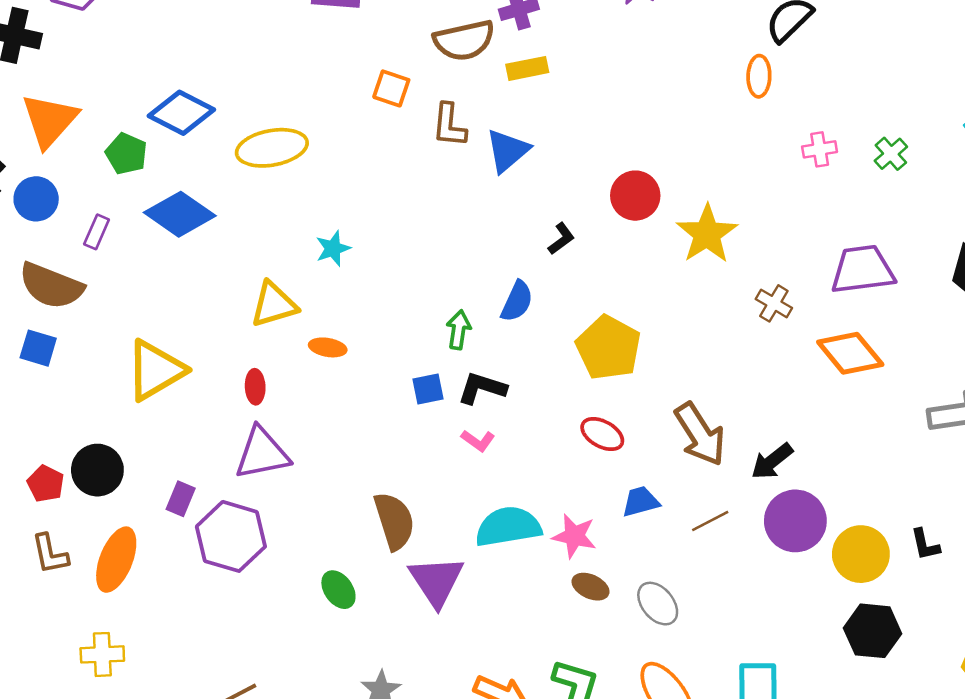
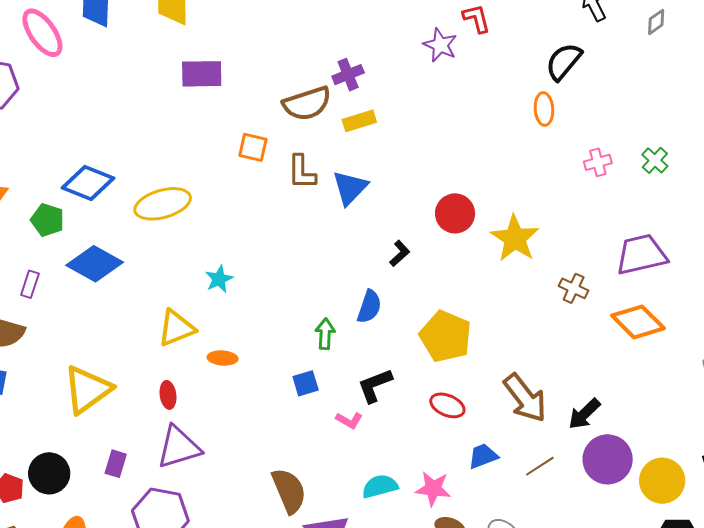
black L-shape: (482, 388) -> (375, 385), moved, turned -33
purple rectangle: (181, 499) -> (116, 464), moved
cyan semicircle: (508, 527) -> (380, 486), size x0.7

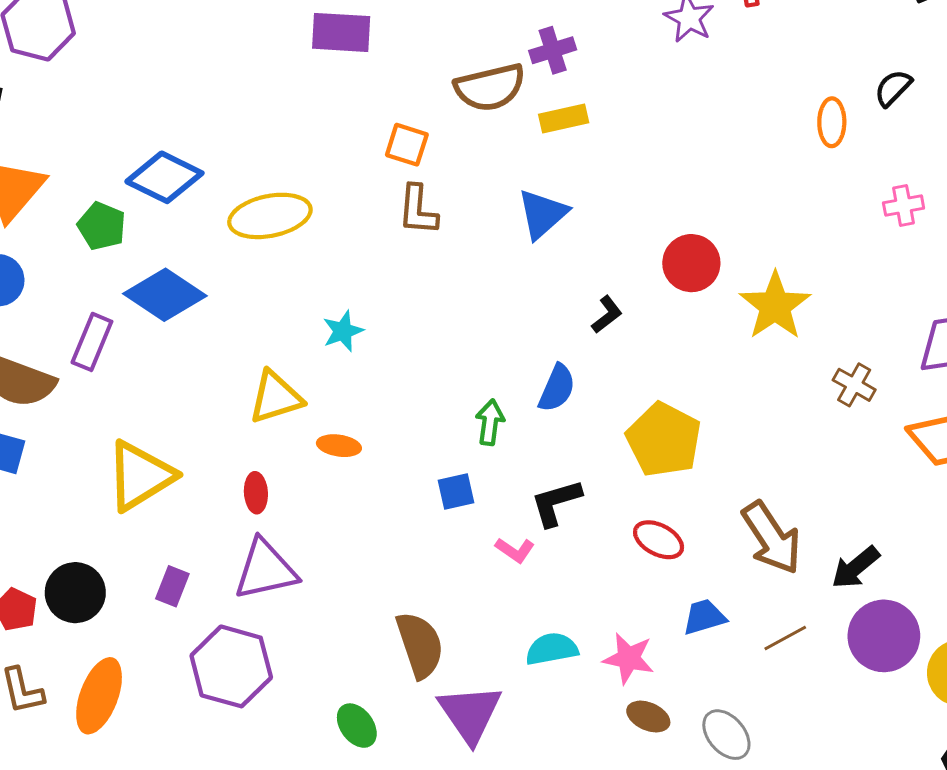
black semicircle: (564, 61) -> (893, 88), moved, size x0.7
brown L-shape: (302, 172) -> (418, 210), moved
purple rectangle: (30, 284) -> (92, 342), moved, size x1.4

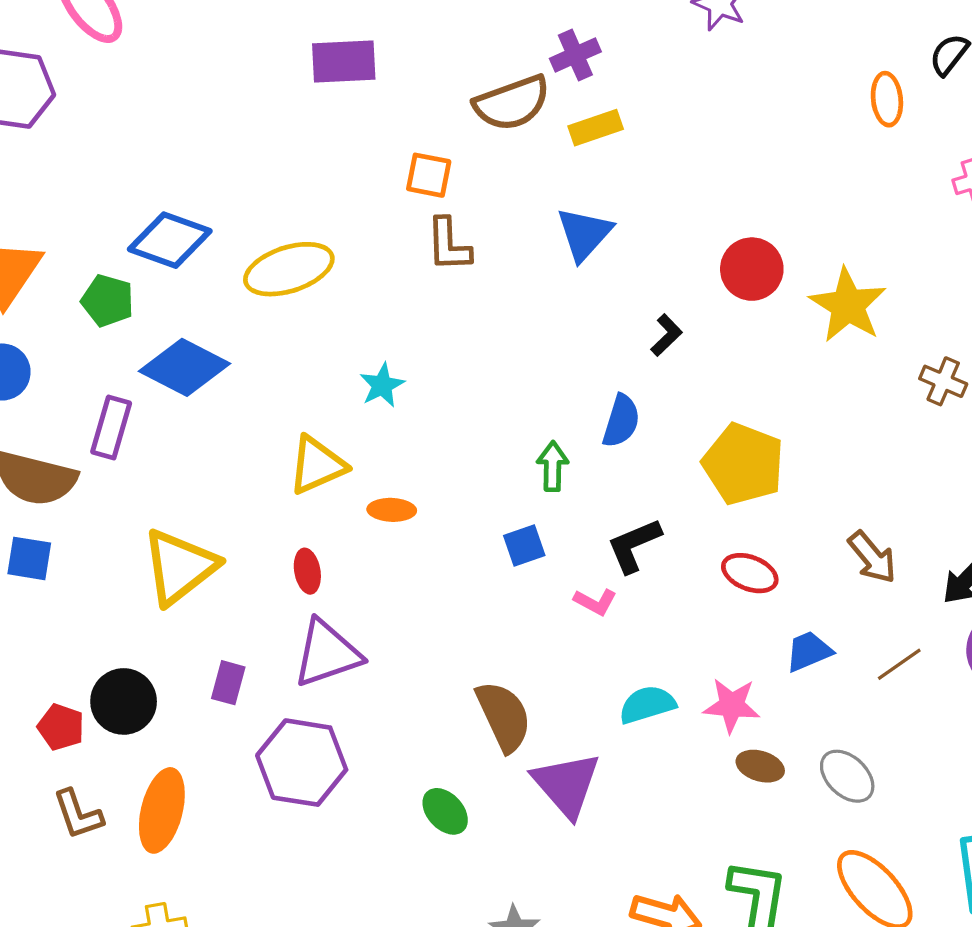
brown arrow: (772, 538) -> (872, 557), size x0.7

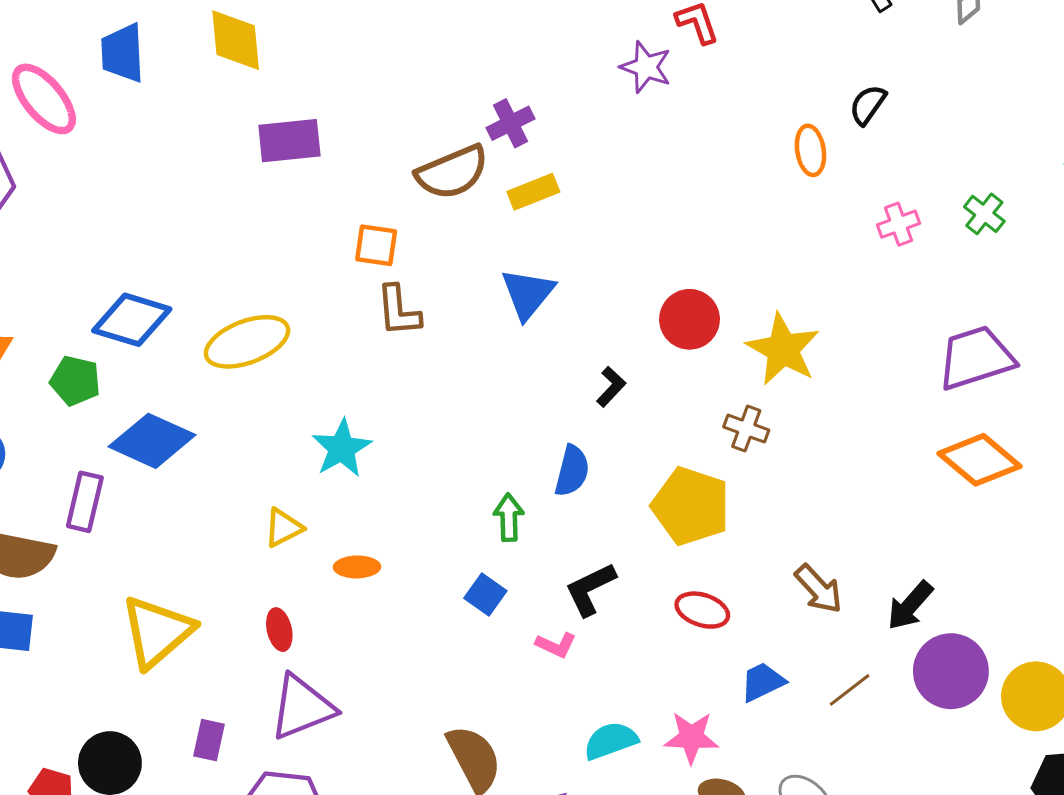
brown cross: (943, 381) -> (746, 429), moved
cyan star: (382, 385) -> (342, 448), size x1.4
yellow triangle: (317, 465) -> (283, 528), size x0.7
blue square: (524, 546) -> (485, 595), turned -33

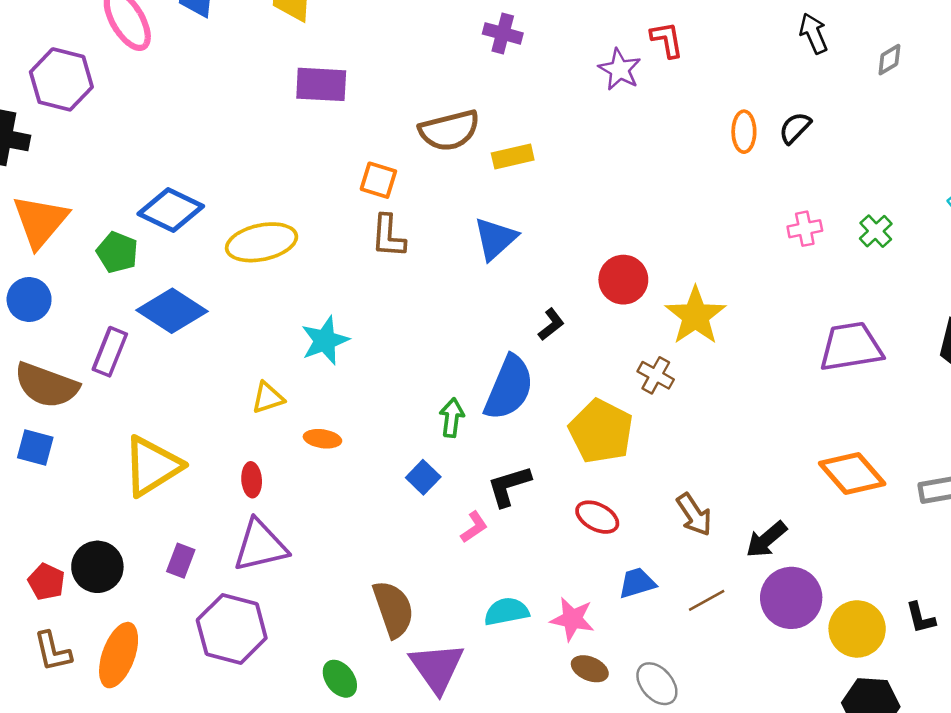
purple cross: (510, 123) -> (503, 33), moved, turned 33
orange ellipse: (810, 150) -> (744, 132), moved
orange diamond: (979, 460) -> (852, 474), moved
blue semicircle: (572, 471) -> (509, 388), size x1.6
pink L-shape: (556, 645) -> (474, 527), turned -68

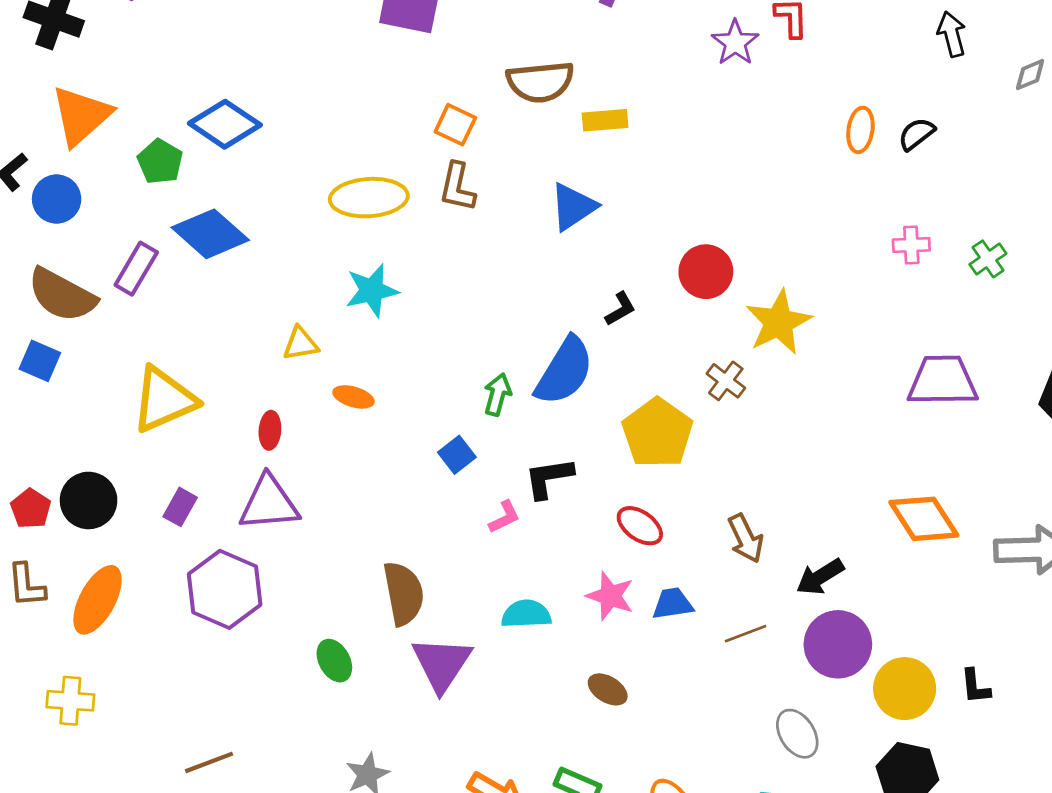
yellow ellipse: (262, 242) -> (369, 198), moved
pink star: (572, 619) -> (610, 596), moved
gray ellipse: (657, 684) -> (797, 734), moved

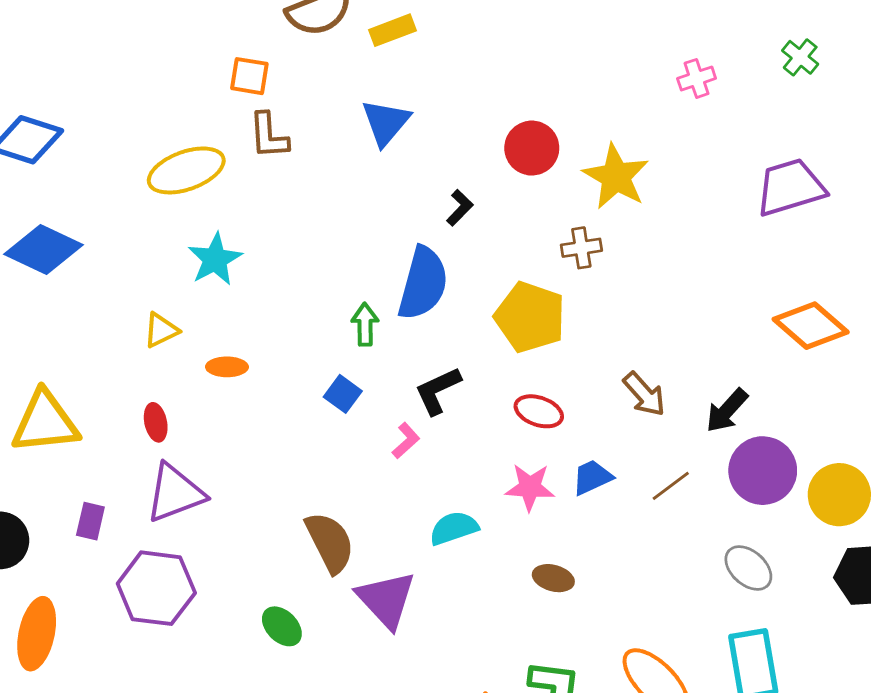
pink cross: (911, 245) -> (697, 78), moved
brown cross: (726, 381) -> (581, 248), turned -30
yellow triangle: (164, 400) -> (45, 422), turned 34

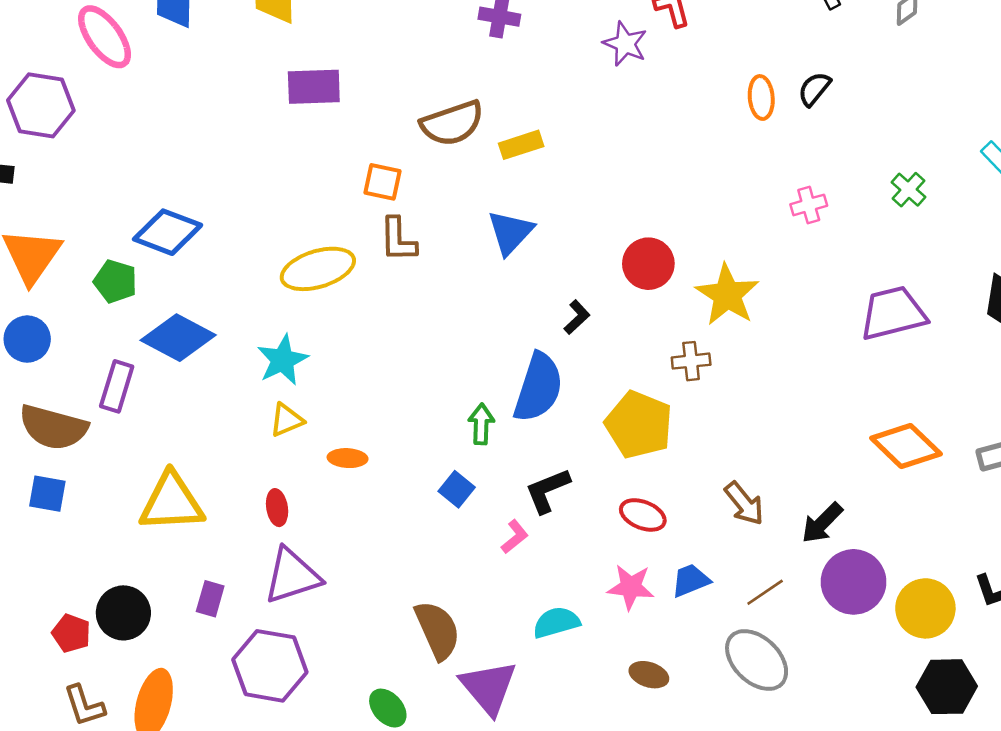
cyan star: (215, 259) -> (283, 360), moved
gray ellipse: (748, 568) -> (757, 660), moved, size x1.4

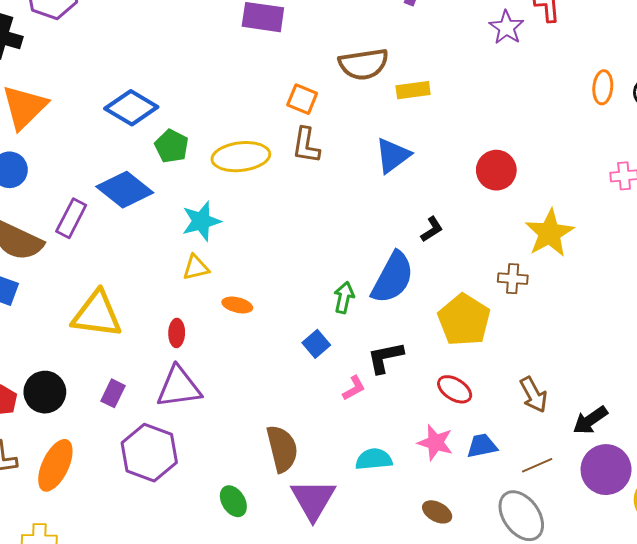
red circle: (648, 264) -> (496, 170), moved
green pentagon: (115, 281) -> (172, 146), moved

